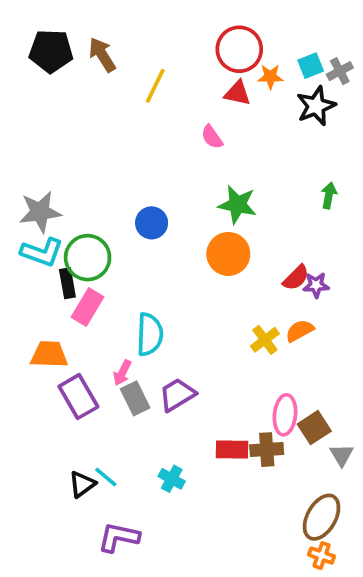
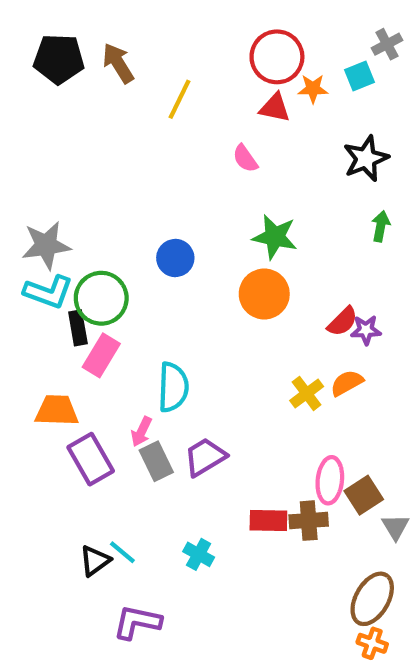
gray cross: (340, 71) -> (387, 44), moved
black star: (316, 106) -> (366, 158), moved

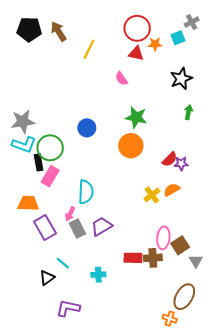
cyan line: (122, 552) -> (63, 263), moved
cyan cross: (199, 554) -> (98, 275), turned -32
orange cross: (372, 643) -> (170, 319), moved

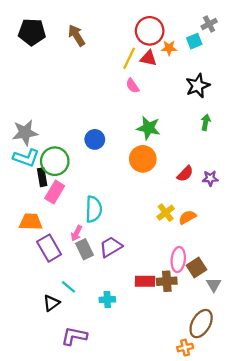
brown arrow: (59, 31) -> (76, 35), moved
yellow line: (89, 49) -> (129, 58), moved
purple star: (181, 164) -> (210, 178), moved
orange semicircle: (172, 190) -> (187, 217), moved
orange cross: (170, 319) -> (185, 348), turned -32

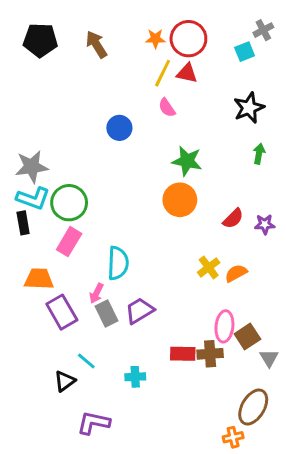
orange star: (169, 48) -> (155, 39), moved
blue circle: (95, 139) -> (119, 128), moved
black rectangle: (42, 177) -> (23, 223), moved

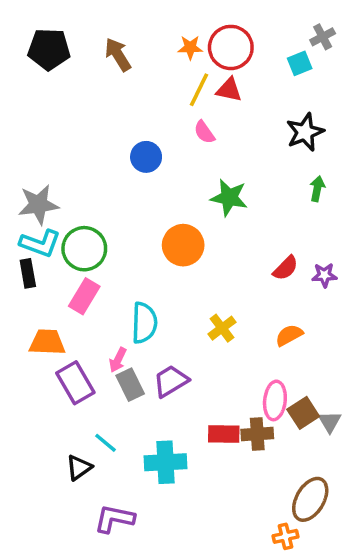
orange circle: (180, 200) -> (183, 245), moved
yellow cross: (209, 267) -> (222, 328), moved
gray triangle: (269, 358) -> (330, 422), moved
cyan cross: (135, 377) -> (165, 462), size x1.6

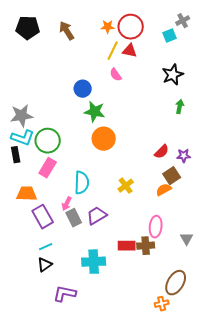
green star: (229, 197) -> (95, 112), moved
brown square: (303, 413) -> (172, 176), moved
cyan line: (105, 443) -> (46, 247), moved, turned -64

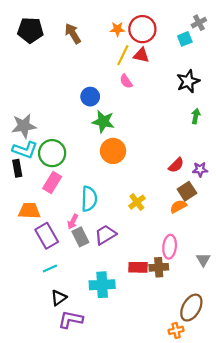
black triangle: (45, 265) -> (59, 298), moved

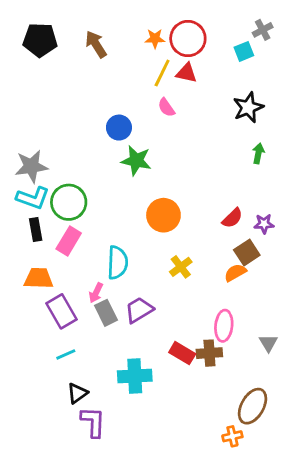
orange circle: (113, 151) -> (163, 215), moved
black rectangle: (17, 168) -> (36, 230), moved
red rectangle: (138, 267) -> (182, 353), turned 30
purple L-shape: (71, 320) -> (93, 422), turned 80

